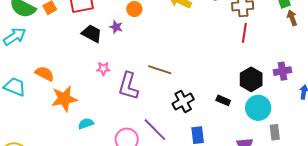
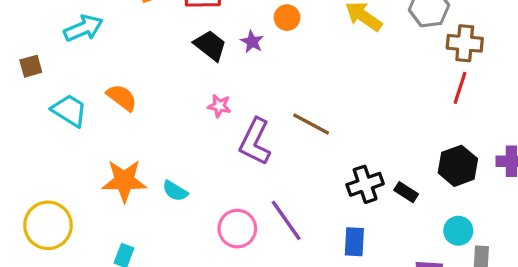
orange star: (64, 99) -> (124, 181), moved
black cross: (183, 101) -> (365, 184), moved
cyan circle: (258, 108) -> (458, 231), moved, size x0.7
cyan semicircle: (86, 124) -> (175, 191), turned -140

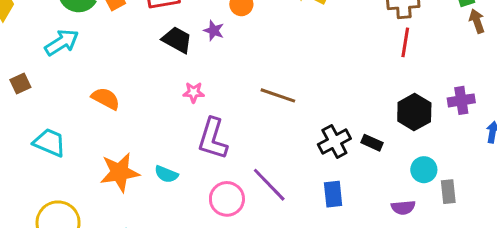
cyan trapezoid: (69, 110) -> (50, 142), moved
purple L-shape: (255, 142) -> (213, 139), moved

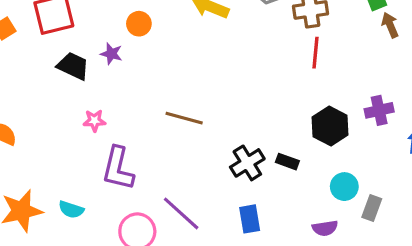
gray rectangle: (448, 192) -> (372, 208), turned 30

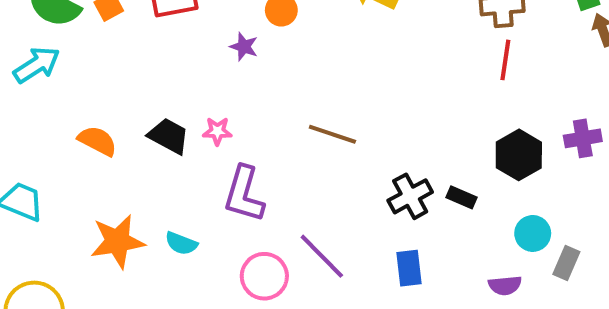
black trapezoid: (73, 66) -> (169, 136), moved

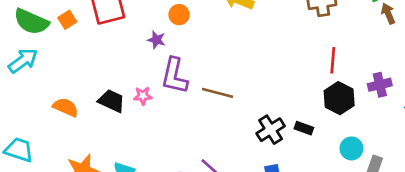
red line: (505, 60) -> (333, 60), moved
purple L-shape: (244, 194) -> (174, 76), moved

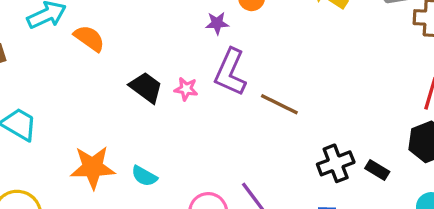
purple star: (156, 40) -> (217, 23), turned -30
orange semicircle: (66, 107) -> (89, 38), moved

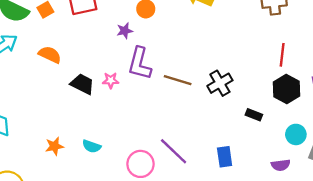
orange semicircle: (89, 38) -> (50, 55), moved
black cross: (336, 163) -> (220, 83), moved
orange star: (93, 167) -> (54, 146), size x0.6

